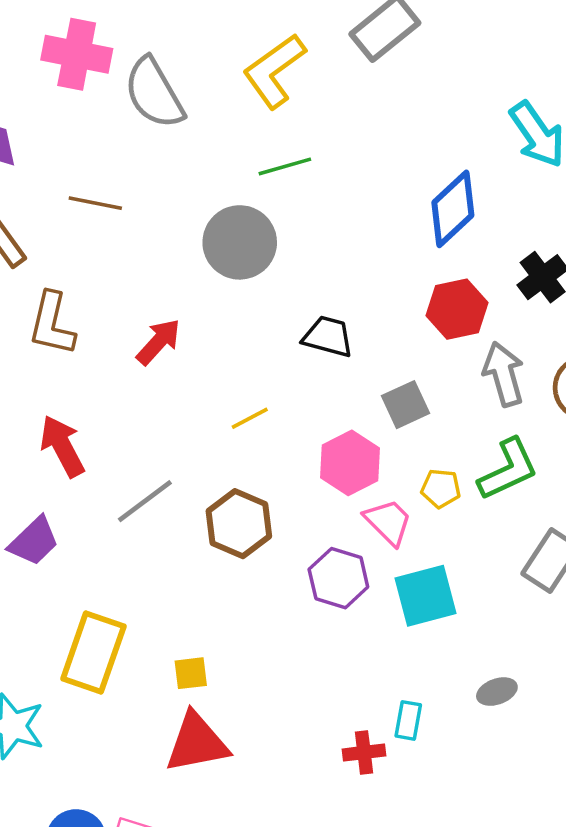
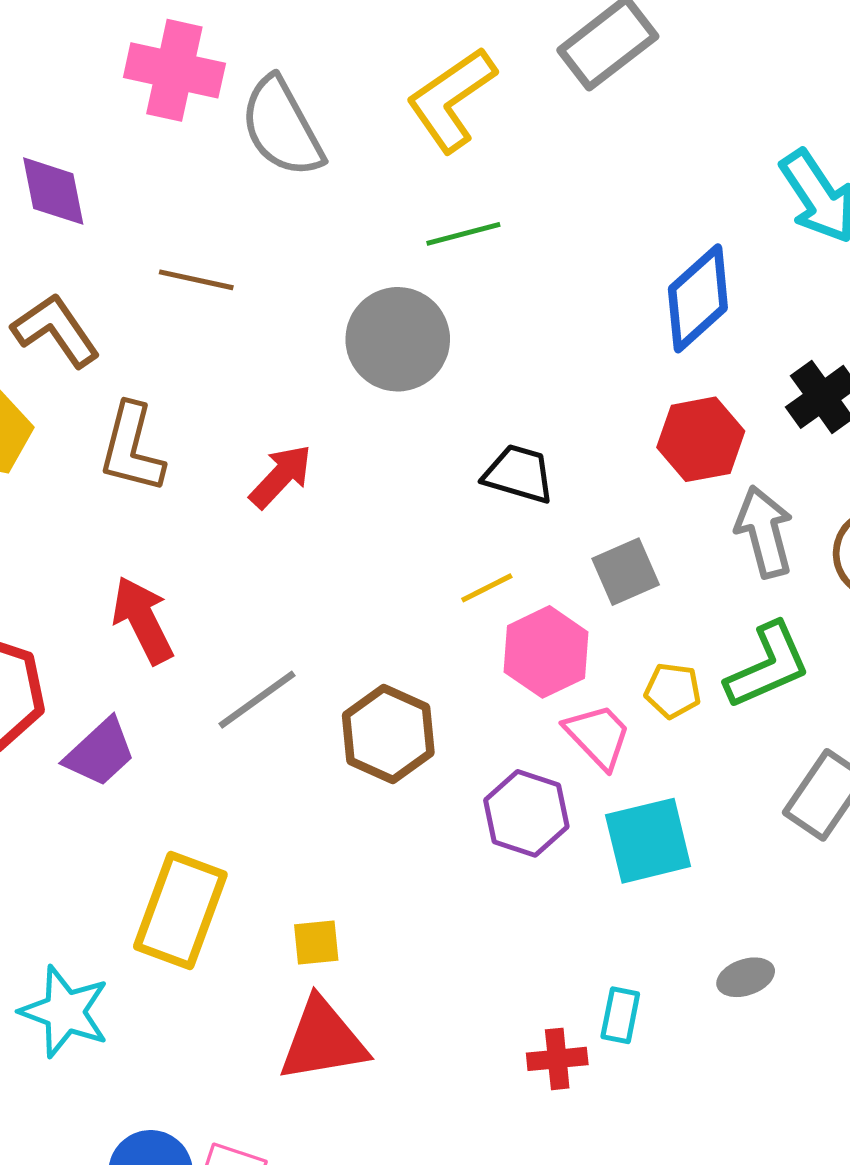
yellow line: (250, 418) -> (487, 588), moved

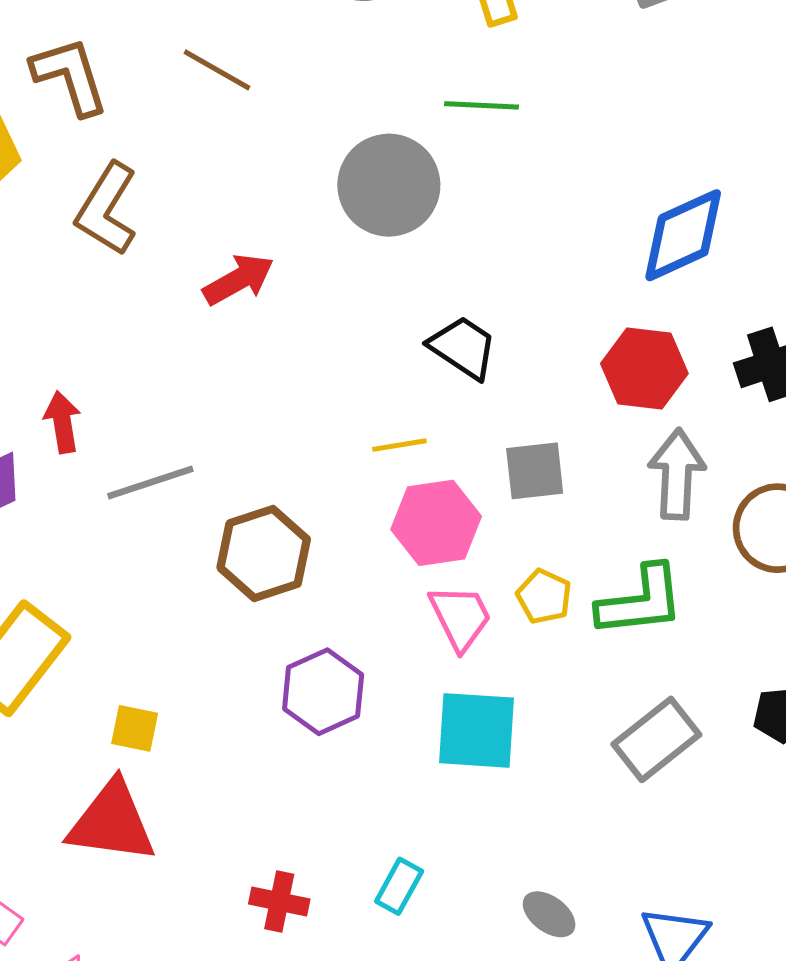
red arrow: (143, 620) -> (62, 422), moved, size x0.7
purple hexagon: (526, 813) -> (323, 692), moved
gray ellipse: (746, 977) -> (549, 914), moved, turned 38
red cross: (557, 1059) -> (279, 902), moved

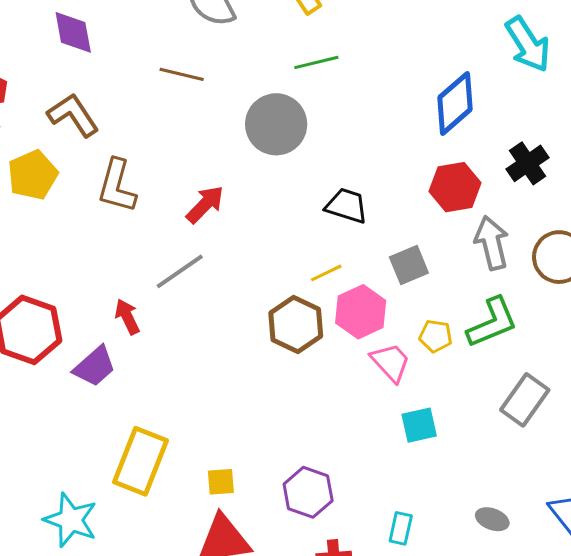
brown line: (217, 70) -> (182, 74), moved
gray line: (150, 483) -> (180, 271), moved
brown hexagon: (264, 554) -> (296, 324), moved
purple hexagon: (323, 692) -> (308, 492), moved
cyan square: (477, 730) -> (419, 425), size x0.7

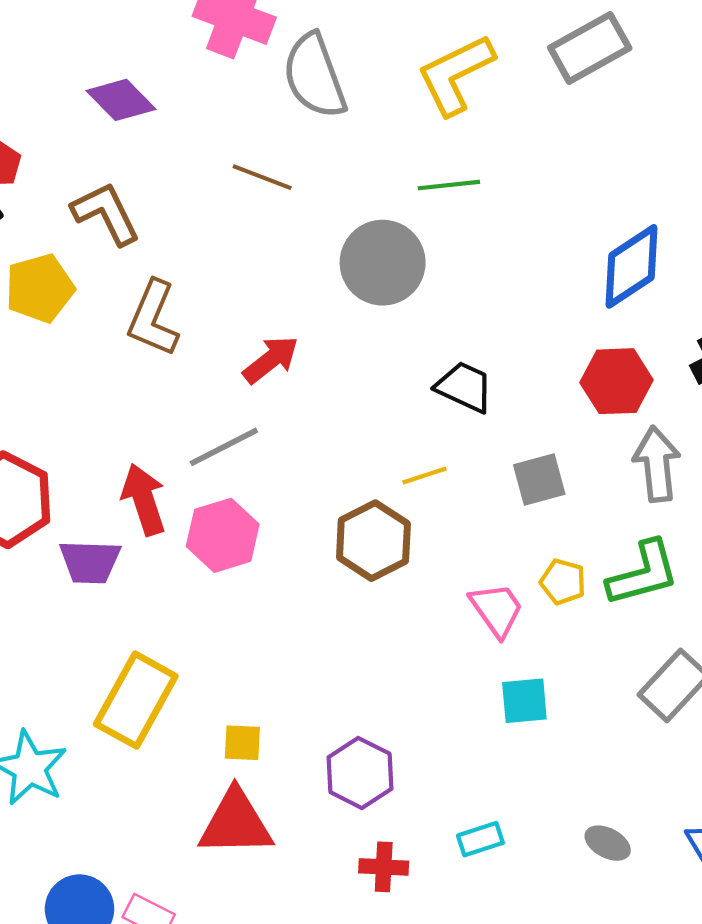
purple diamond: (73, 32) -> (121, 100), turned -42
pink hexagon: (361, 312) -> (223, 535), moved
red arrow: (127, 317) -> (144, 500), size x1.4
purple trapezoid: (95, 366) -> (90, 562), turned 36
cyan rectangle: (401, 528) -> (480, 839), turned 52

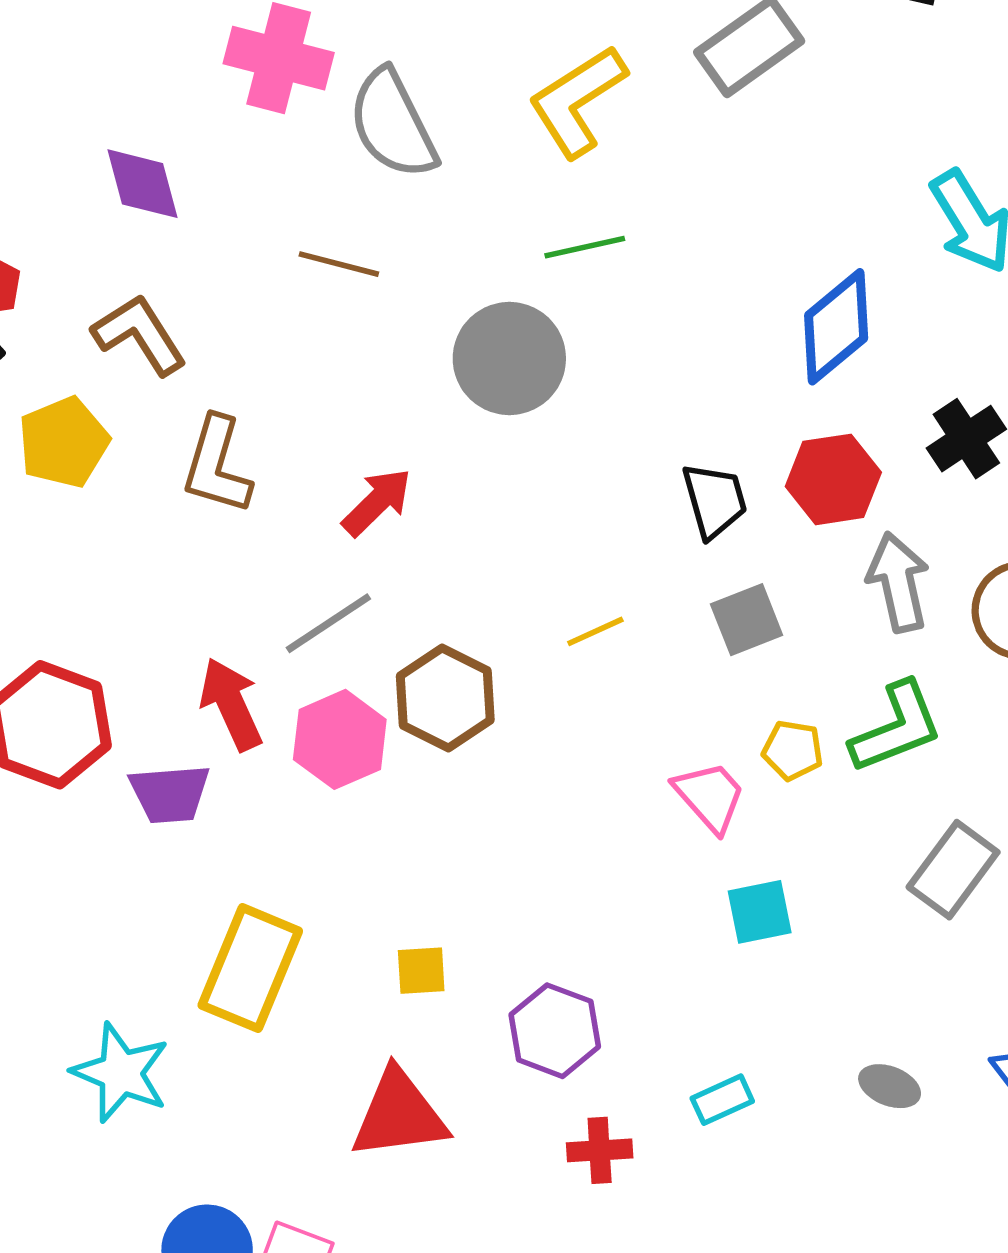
purple diamond: (121, 100) -> (142, 184), turned 36
black trapezoid: (464, 387) -> (715, 500), moved, turned 56
brown hexagon: (373, 541) -> (445, 698), moved
yellow square: (242, 743) -> (421, 971), moved

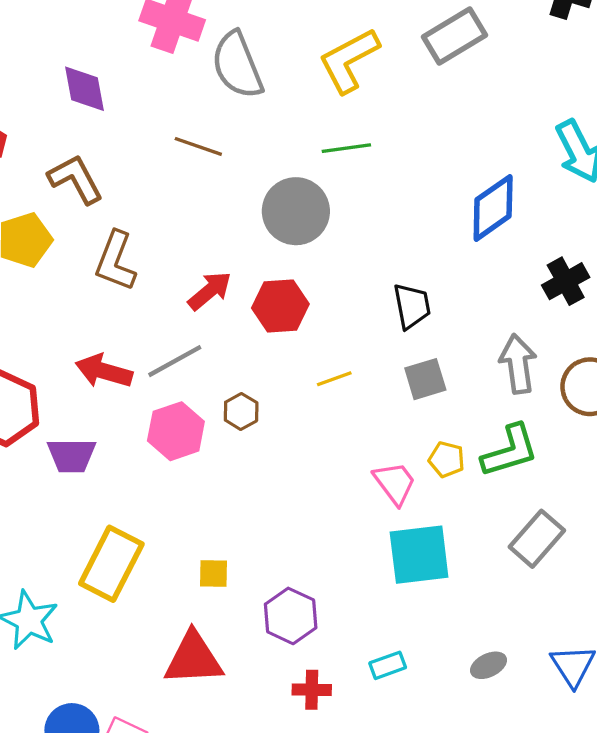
red hexagon: (833, 479) -> (280, 306), moved
brown hexagon: (445, 698) -> (241, 411), size x0.6
red arrow: (231, 704) -> (104, 371), moved, turned -54
cyan square: (760, 912) -> (419, 555), size x1.6
gray ellipse: (890, 1086) -> (489, 665), turned -52

